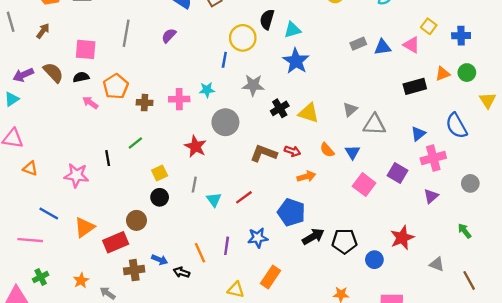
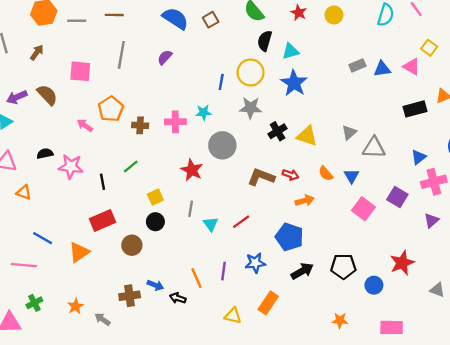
yellow circle: (243, 38) -> (251, 73), moved
black semicircle: (81, 77) -> (45, 154), moved
pink star: (76, 175) -> (71, 166), moved
black arrow: (313, 237) -> (302, 271), moved
red rectangle: (116, 242) -> (103, 221), moved

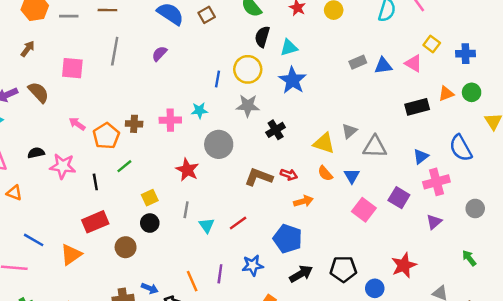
orange pentagon: (111, 109) -> (106, 136), moved
yellow triangle: (307, 136) -> (324, 143), moved

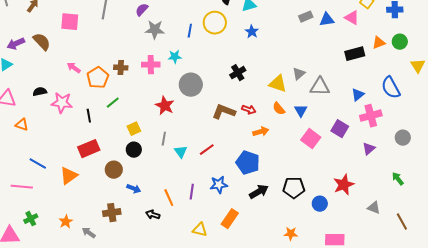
blue star: (293, 80) -> (252, 32), size x0.6
gray star: (248, 106) -> (155, 30), moved
blue arrow: (150, 288) -> (134, 189), moved

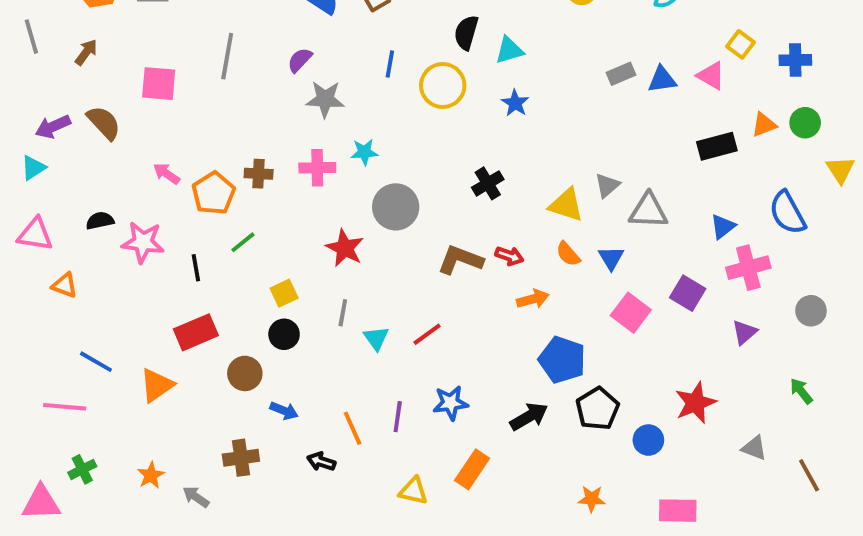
blue line: (190, 31) -> (390, 64), moved
blue pentagon: (248, 163) -> (562, 360), moved
black pentagon: (294, 188) -> (597, 409), turned -30

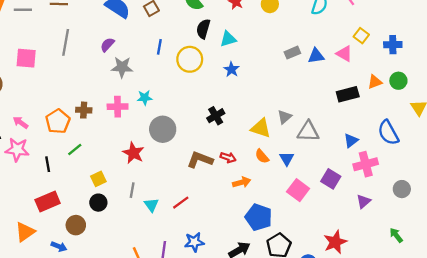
pink arrow: (167, 174) -> (21, 122), moved
blue arrow: (284, 411) -> (59, 247), moved

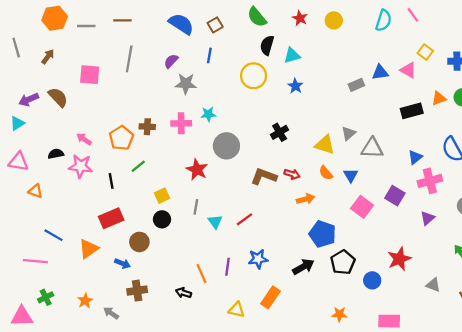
blue line: (159, 47) -> (209, 55), moved
gray rectangle: (292, 53) -> (356, 85), moved

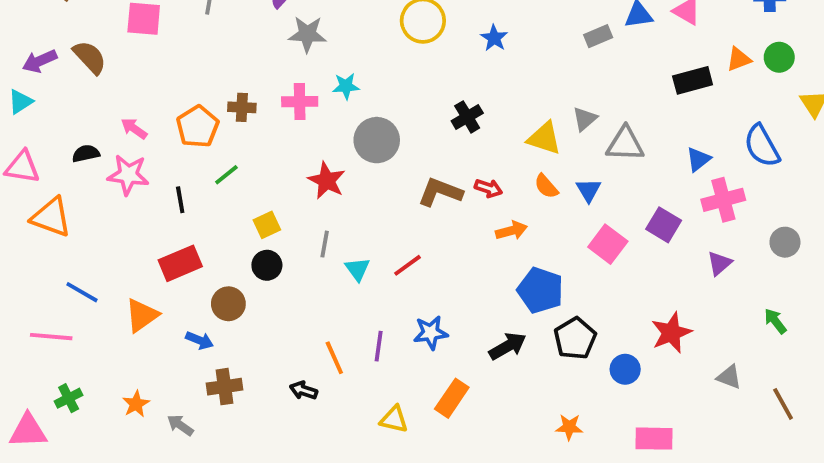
orange triangle: (35, 191) -> (51, 217), size x1.6

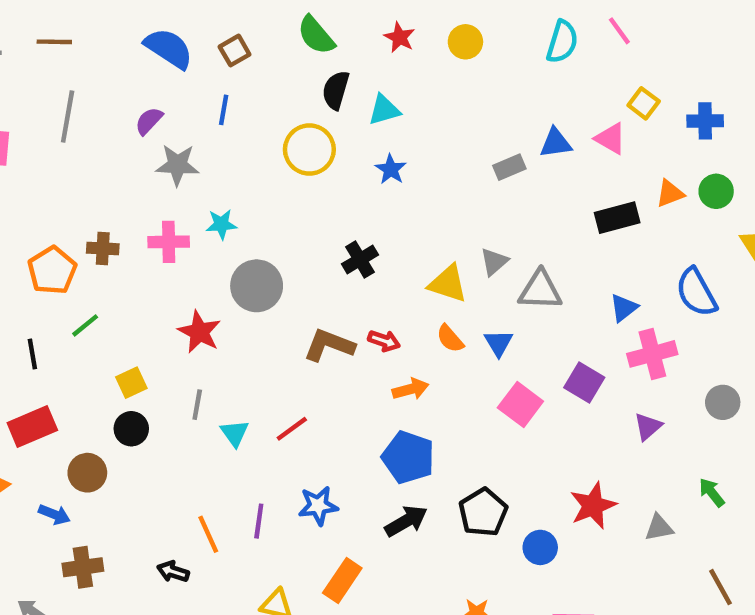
blue pentagon: (540, 290) -> (408, 457), moved
gray triangle: (729, 377) -> (659, 528), moved, turned -32

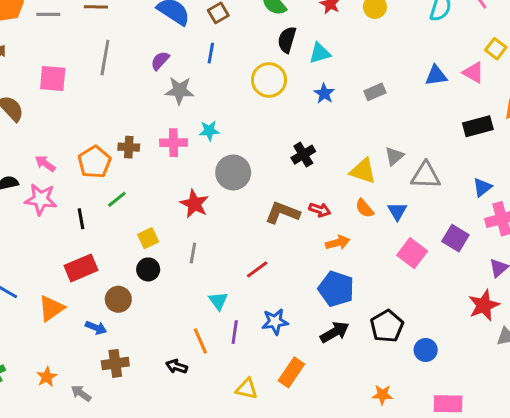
gray rectangle: (509, 167) -> (375, 92), moved
cyan triangle: (235, 433) -> (218, 301), moved
red star: (593, 506) -> (484, 305), moved

